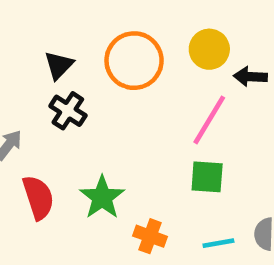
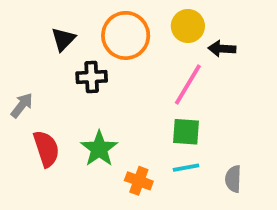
black cross: (68, 111) -> (92, 77), moved, turned -36
cyan line: (218, 243) -> (186, 168), moved

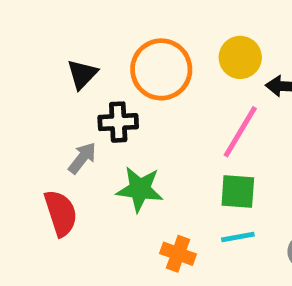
gray arrow: (22, 105) -> (82, 158), moved
green star: (99, 149) -> (140, 189), moved, turned -30

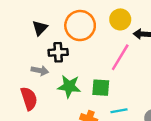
gray arrow: (82, 158) -> (40, 71), turned 63
green square: (238, 192) -> (101, 88), moved

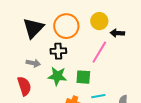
black triangle: (40, 28) -> (33, 28), size x1.6
black cross: (58, 52) -> (58, 51), moved

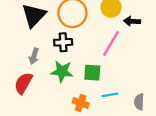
gray arrow: (33, 63) -> (34, 56), turned 96
red semicircle: (24, 86) -> (23, 83), turned -132

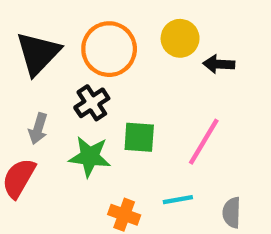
black cross: (63, 42) -> (92, 103), turned -30
pink line: (111, 43) -> (204, 142), moved
green square: (92, 73) -> (139, 137), moved

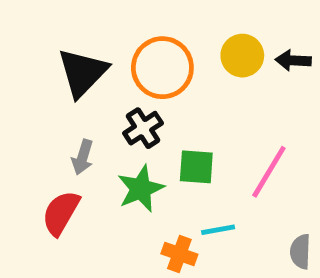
black arrow: (219, 64) -> (293, 60), moved
green star: (90, 157) -> (141, 189), turned -30
cyan line: (178, 200) -> (218, 230), moved

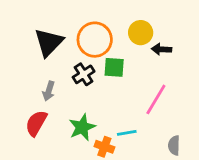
black arrow: (293, 60) -> (161, 49), moved
green square: (196, 167) -> (114, 67), moved
green star: (141, 189) -> (82, 127), moved

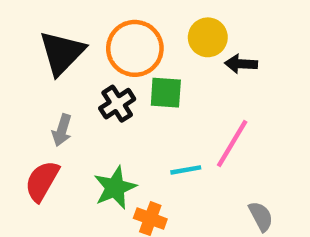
cyan line: (127, 133) -> (186, 170), moved
gray semicircle: (174, 145) -> (261, 216), turned 150

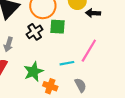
gray semicircle: (261, 216) -> (80, 85), moved

